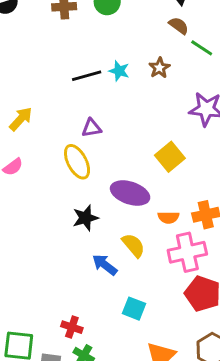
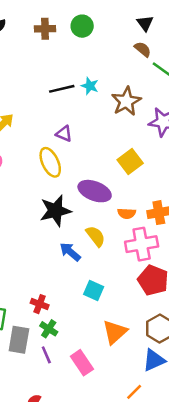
brown star: (159, 68) -> (126, 101), moved, size x1.6
purple triangle: (92, 128) -> (64, 134), turned 30
black star: (86, 218) -> (55, 211), size x1.4

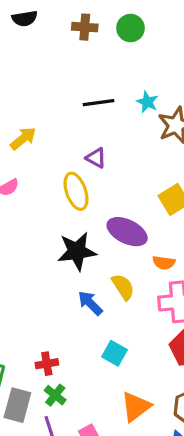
cyan star: (90, 86) -> (147, 102), moved
red cross: (40, 304) -> (47, 364), turned -36

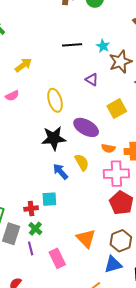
purple triangle: (96, 158) -> (92, 80), moved
cyan square: (115, 353) -> (49, 199), moved, turned -35
orange triangle: (136, 407) -> (86, 239), turned -40

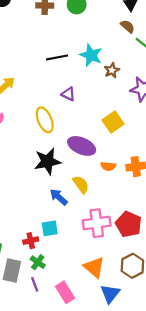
cyan star: (103, 46) -> (91, 55), size x1.5
brown star: (121, 62) -> (112, 70), size x0.6
purple triangle: (92, 80) -> (68, 94), moved
pink cross: (116, 174) -> (97, 223), moved
blue triangle: (113, 265) -> (110, 294), moved, turned -30

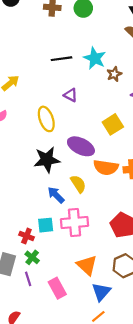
orange semicircle: (108, 166) -> (106, 167), size x1.6
pink cross: (97, 223) -> (75, 222), moved
red cross: (31, 241) -> (26, 236), turned 32

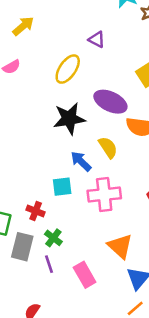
yellow ellipse: (46, 119) -> (68, 69), turned 55
cyan square: (46, 225) -> (62, 187), moved
red cross: (26, 236) -> (36, 211), moved

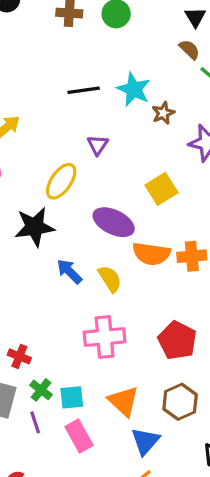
purple triangle: (97, 39) -> (98, 145), turned 36
black star: (69, 119) -> (35, 227), moved
blue arrow: (81, 161) -> (69, 271), moved
cyan square: (62, 187) -> (72, 397), moved

